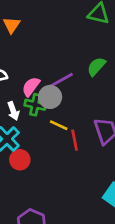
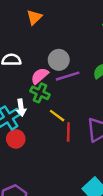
gray circle: (50, 97) -> (59, 60), moved
white arrow: (13, 111) -> (21, 108), moved

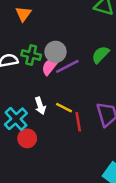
pink semicircle: (40, 76) -> (50, 66), moved
green cross: (40, 93) -> (31, 55), moved
white arrow: (21, 108) -> (40, 106), moved

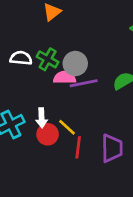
pink semicircle: (50, 66) -> (65, 77), turned 36
red circle: (27, 138) -> (48, 134), moved

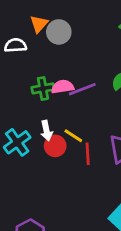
white semicircle: (21, 58) -> (15, 45), moved
green cross: (48, 59) -> (43, 88), moved, turned -30
gray circle: (75, 64) -> (59, 32), moved

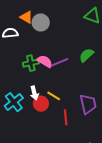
orange triangle: (39, 24) -> (26, 17), turned -40
pink semicircle: (63, 87) -> (45, 61), turned 42
red line: (88, 154) -> (66, 117), moved

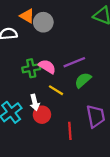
green semicircle: (86, 55) -> (83, 80), moved
purple line: (59, 63) -> (74, 62), moved
yellow line: (54, 96) -> (56, 90), moved

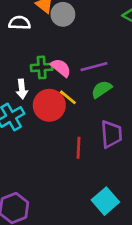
white arrow: (35, 102) -> (22, 89), moved
red circle: (42, 115) -> (49, 105), moved, size x1.5

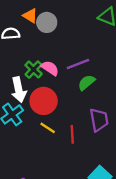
green cross: (42, 67) -> (34, 70), turned -36
white arrow: (22, 89) -> (19, 90), size x1.5
yellow line: (68, 97) -> (48, 128), moved

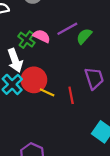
green semicircle: (87, 83) -> (84, 36), moved
red circle: (44, 101) -> (34, 80), moved

